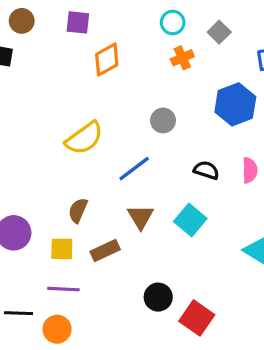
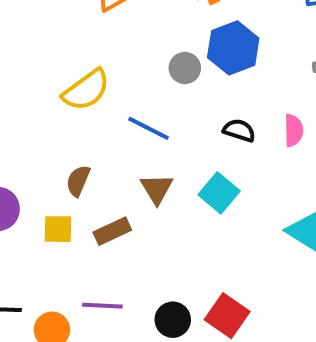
blue hexagon: (235, 104) -> (233, 48), moved
blue line: (134, 169) -> (149, 128), turned 64
purple line: (63, 289) -> (102, 306), moved
black circle: (158, 297) -> (173, 320), moved

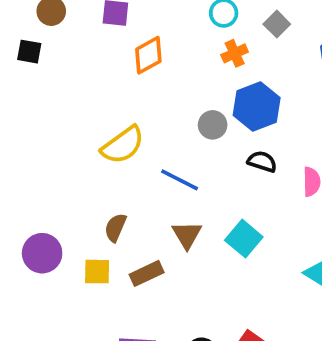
black semicircle: (239, 130) -> (262, 162), moved

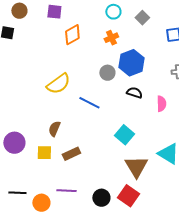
orange cross: (235, 53) -> (111, 38), moved
brown triangle: (187, 235) -> (136, 167), moved, size x1.4

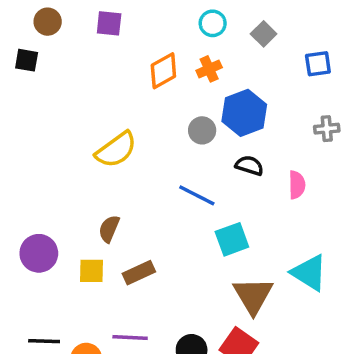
orange diamond: (72, 35) -> (163, 71), moved
blue line: (89, 103) -> (197, 195), moved
cyan square: (124, 135) -> (232, 239), turned 30

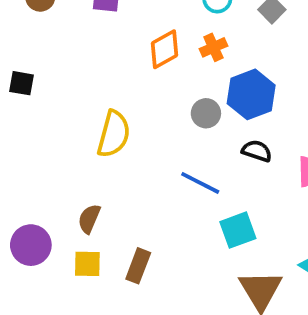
black square: (27, 60) -> (21, 83), moved
yellow semicircle: (116, 150) -> (114, 134), turned -39
brown semicircle: (109, 229) -> (89, 219), moved
brown rectangle: (139, 273) -> (138, 266), turned -44

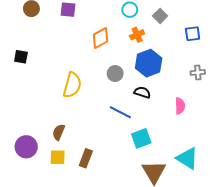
orange cross: (213, 47) -> (137, 35), moved
gray circle: (206, 113) -> (115, 74), moved
black semicircle: (257, 151) -> (142, 92), moved

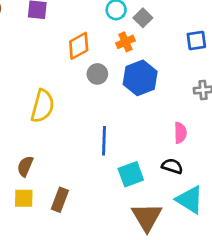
gray square: (160, 16) -> (143, 18), moved
gray circle: (115, 74) -> (97, 74), moved
black semicircle: (142, 92) -> (172, 166), moved
blue line: (120, 112) -> (104, 141), turned 65

